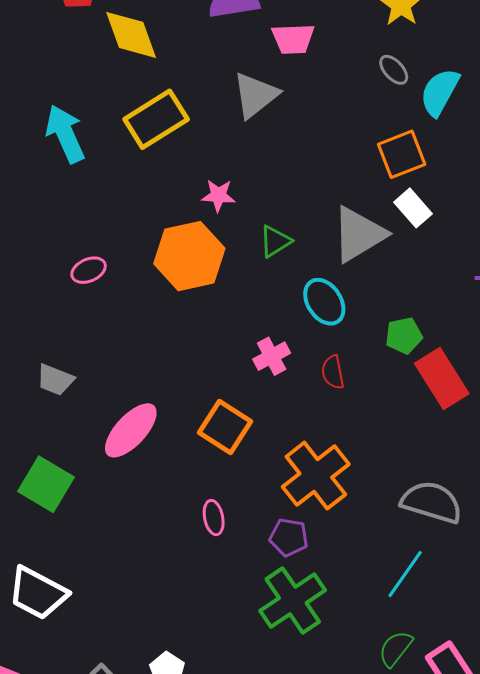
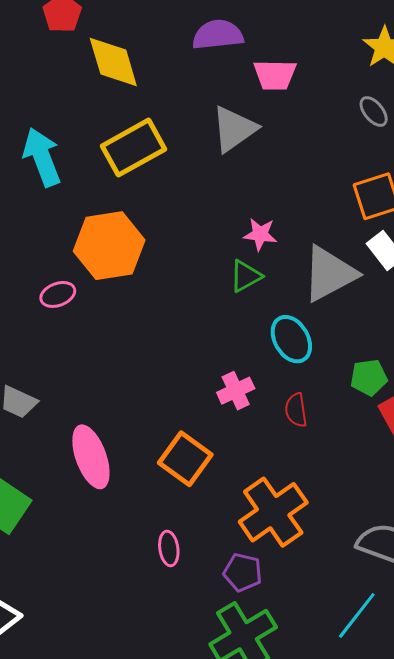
pink star: (218, 195) -> (260, 234), moved
orange hexagon: (189, 256) -> (109, 246), moved
pink ellipse: (131, 430) -> (91, 457), turned -66

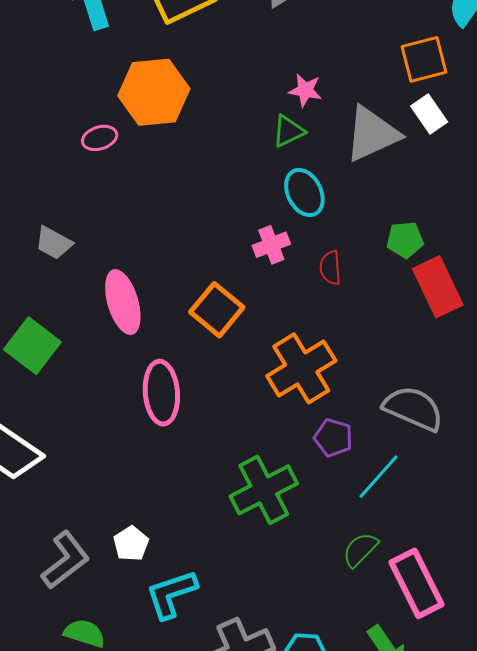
cyan ellipse: (291, 339) -> (304, 193), moved
pink ellipse: (169, 548) -> (161, 393), moved, size x1.8
purple pentagon: (243, 572) -> (333, 438), moved

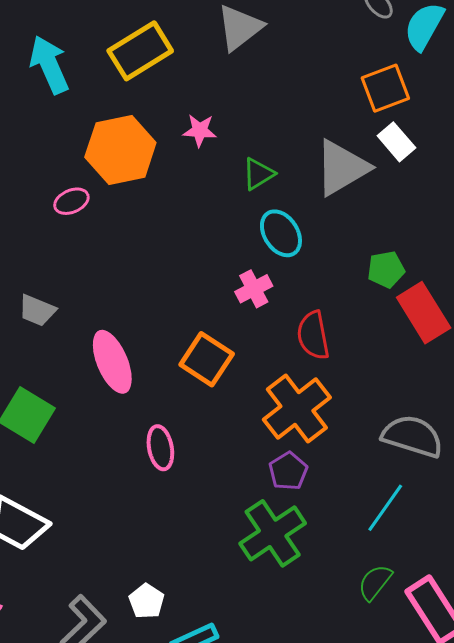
pink star: (305, 90) -> (200, 130), moved
red semicircle: (330, 268) -> (313, 335), moved, size x1.4
pink ellipse: (161, 393) -> (160, 448), size x0.7
purple pentagon: (333, 438) -> (288, 471), moved, turned 30

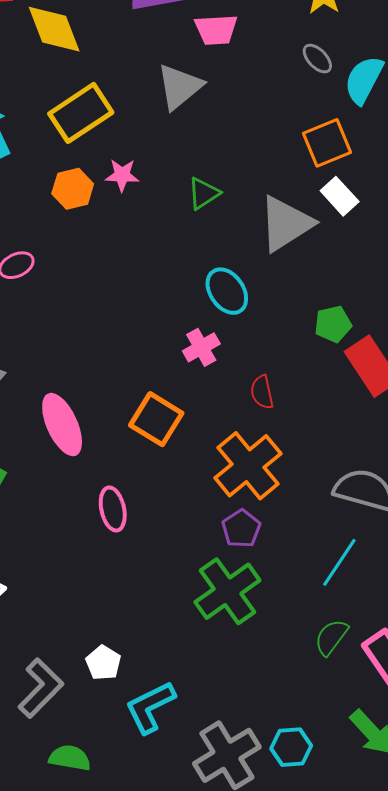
pink star: (200, 130) -> (122, 175), moved
orange hexagon: (120, 150) -> (73, 189), moved, size x0.6
green triangle: (258, 174) -> (204, 193), moved
red semicircle: (313, 335) -> (262, 392), size x0.7

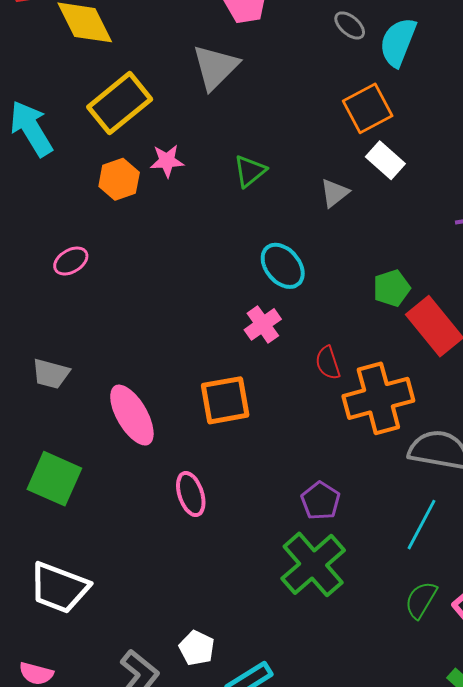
gray triangle: (286, 224) -> (335, 193), size x0.5
orange square: (156, 419) -> (225, 400), turned -36
orange cross: (248, 466) -> (378, 398), moved, turned 30

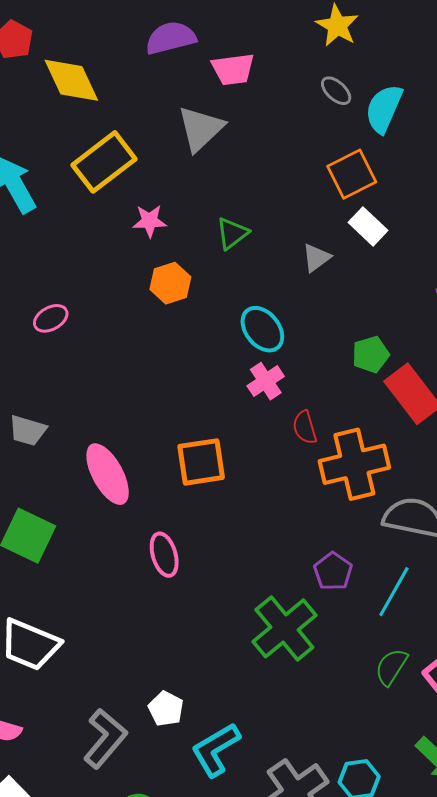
orange hexagon: (119, 179) -> (170, 283), moved
pink cross: (263, 324) -> (266, 381), moved
purple pentagon: (321, 501) -> (333, 571), moved

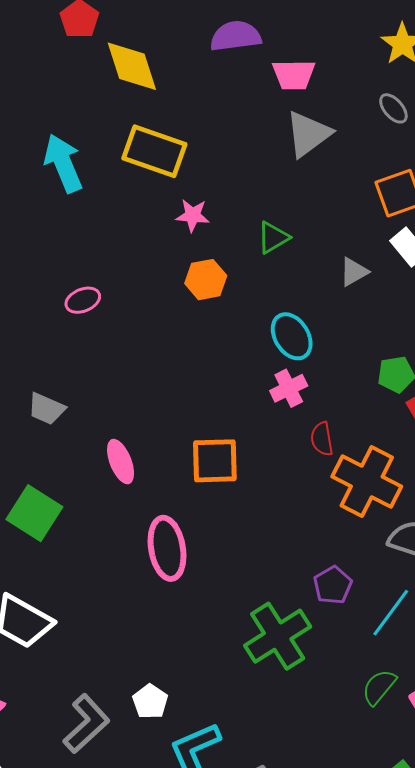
gray triangle: (201, 129) -> (308, 134), moved
yellow rectangle: (104, 162) -> (154, 151), turned 50
orange cross: (354, 464) -> (367, 481), turned 34
pink ellipse: (108, 474) -> (121, 462), size x0.7
pink ellipse: (164, 555) -> (167, 548), size x1.4

